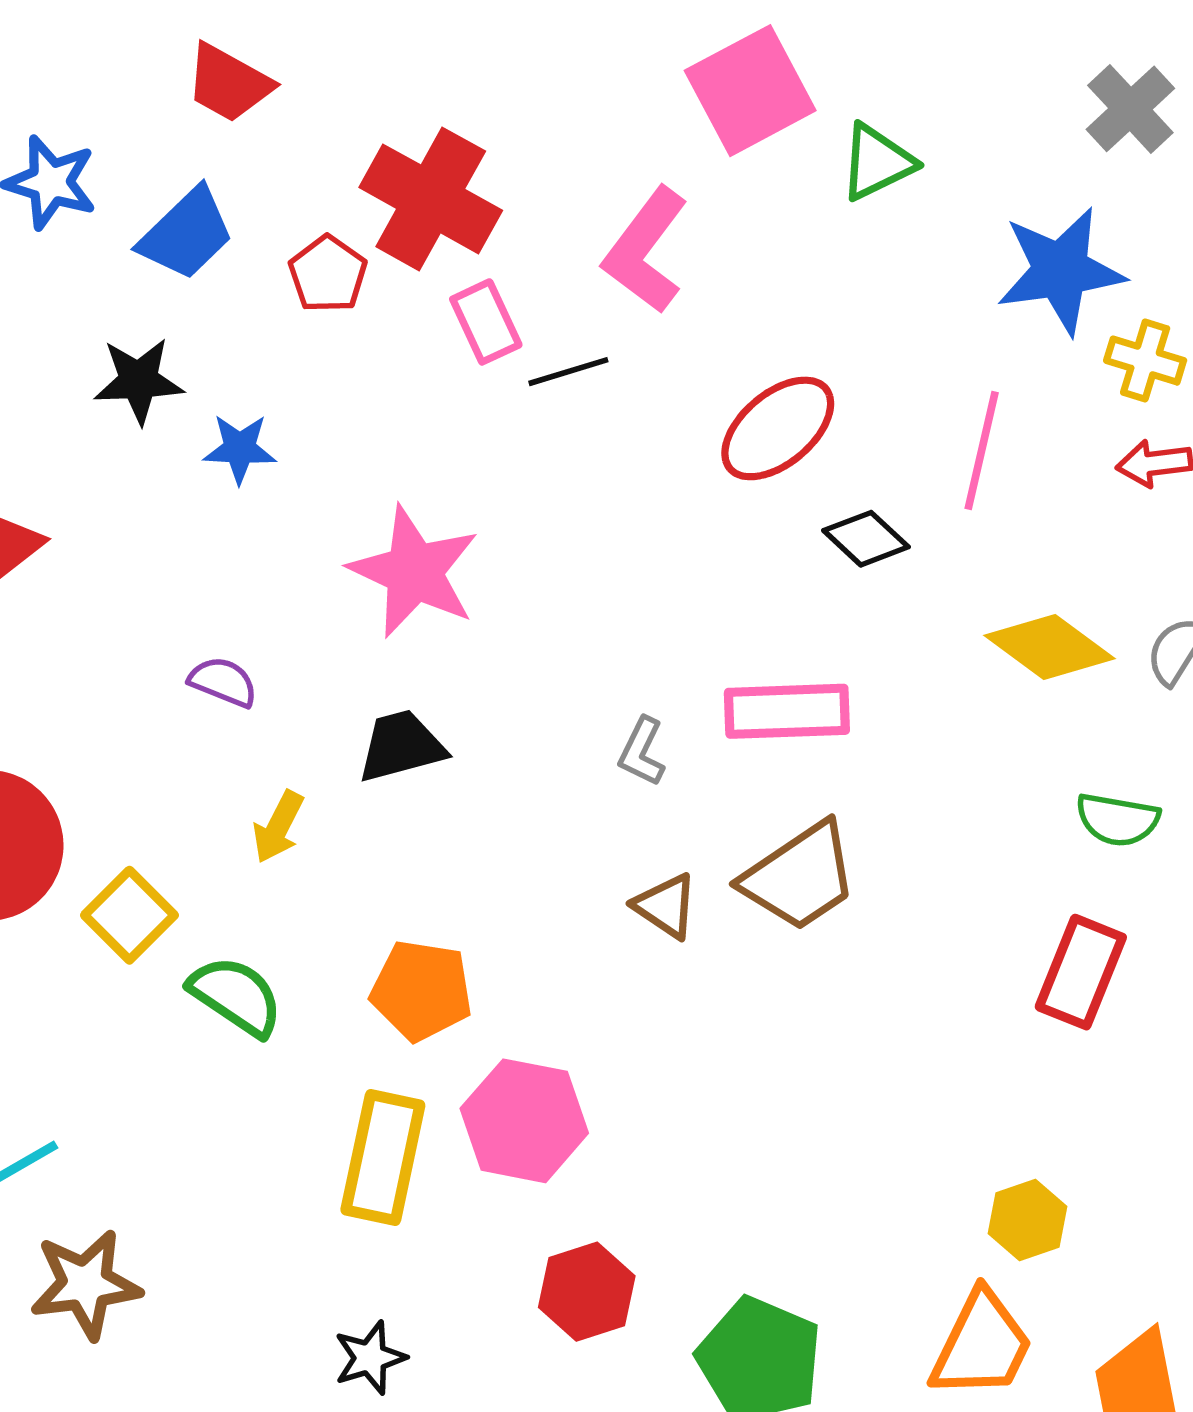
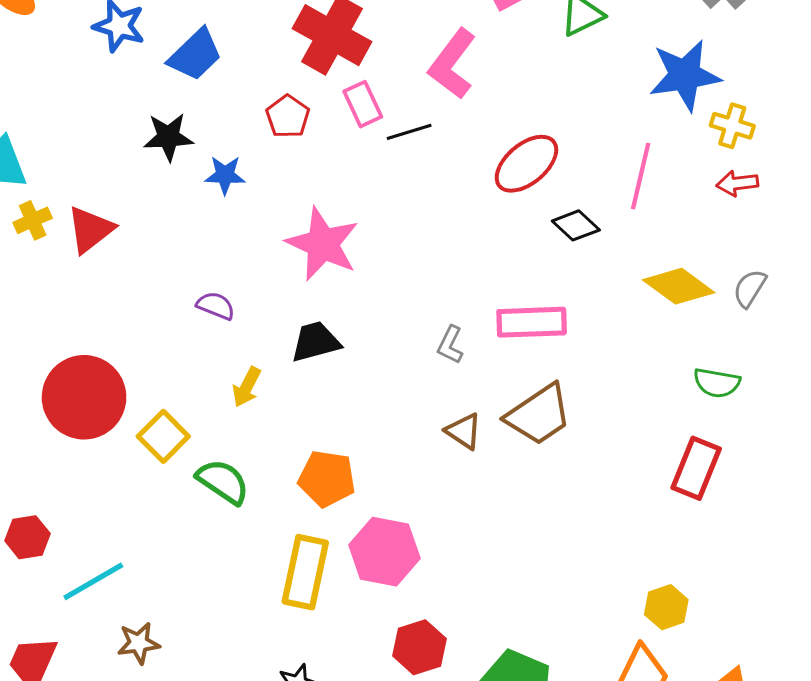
red pentagon: (328, 274) -> (288, 116), moved
brown star: (85, 1284) -> (139, 643), size x0.7

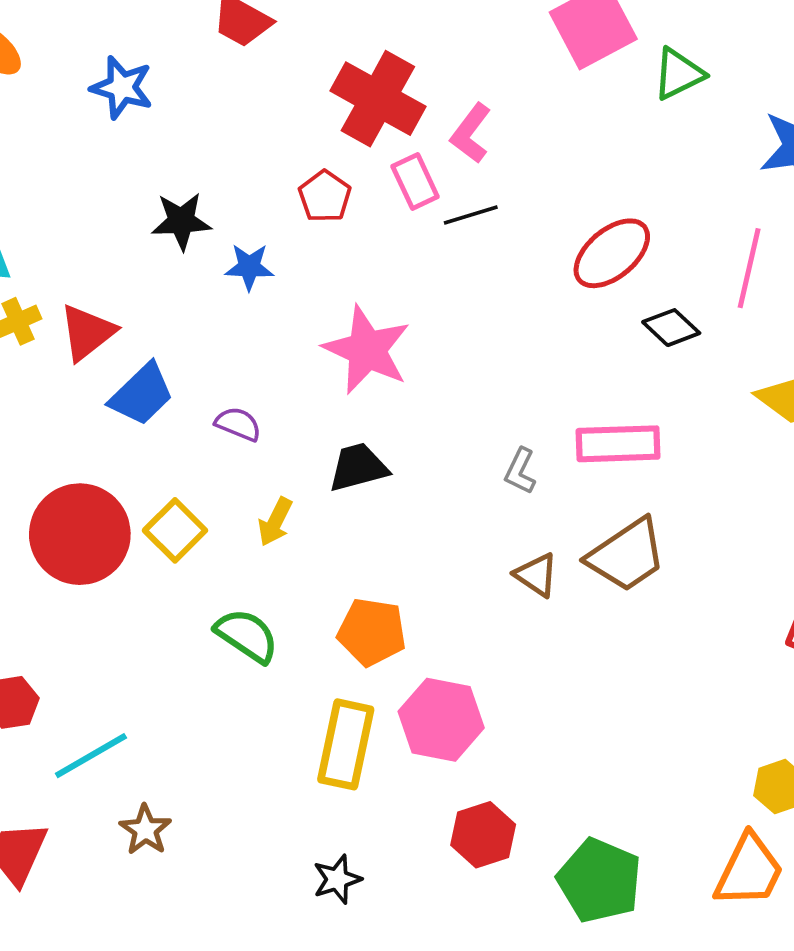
blue trapezoid: (195, 55) -> (142, 394), moved
pink L-shape: (452, 64) -> (471, 133), moved, size x0.7
yellow square: (163, 436) -> (175, 530), moved
brown star: (139, 643) -> (145, 830), turned -30

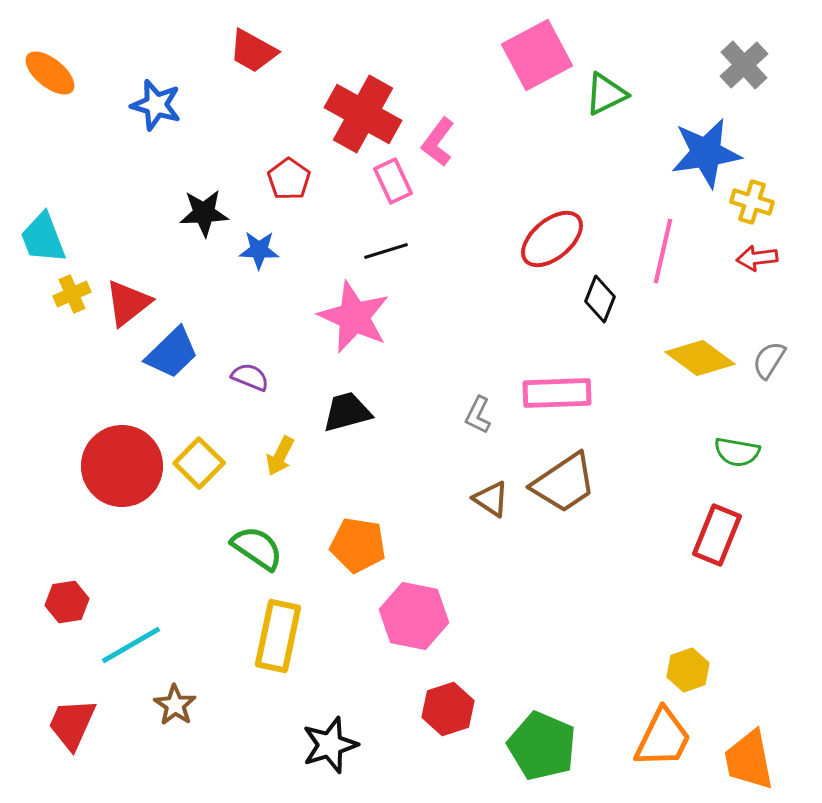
red pentagon: (325, 196) -> (289, 179), moved
black line: (471, 215) -> (386, 251), moved
black diamond: (671, 328) -> (600, 299), turned 69
yellow rectangle: (346, 744) -> (278, 636), moved
black star: (337, 879) -> (330, 745), size x1.4

